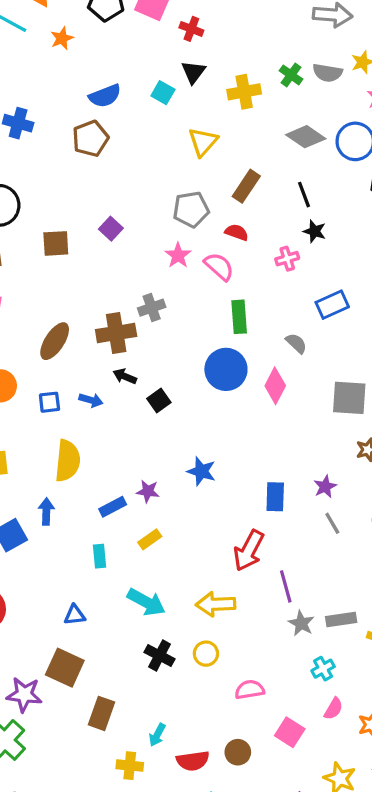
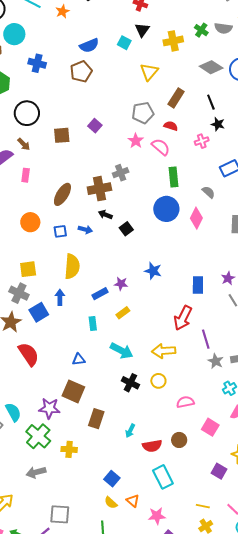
yellow cross: (130, 766) -> (69, 449), moved

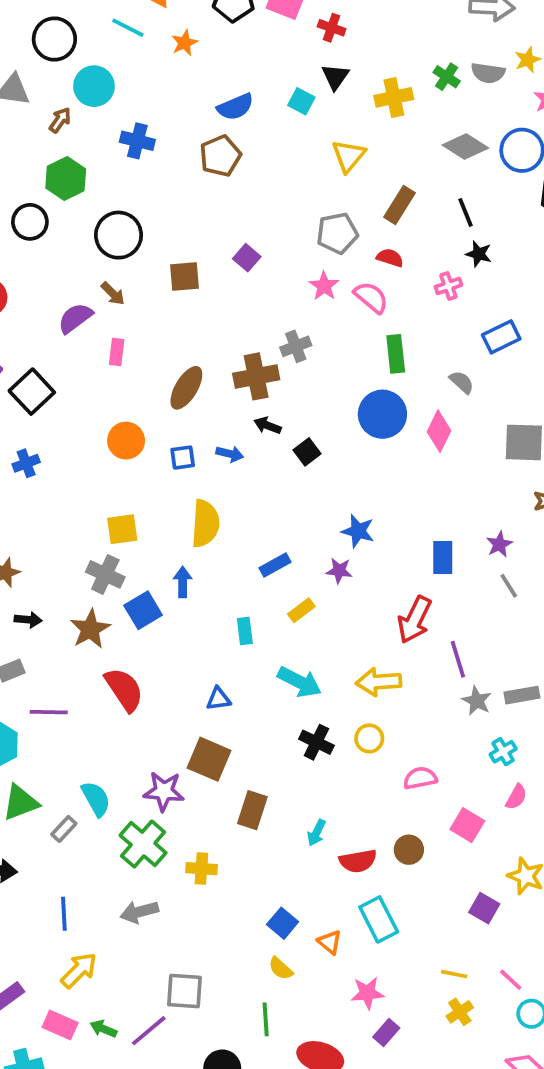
purple star: (121, 284) -> (339, 571), moved
blue rectangle: (100, 294) -> (275, 565), moved
orange triangle: (133, 501) -> (330, 942), moved

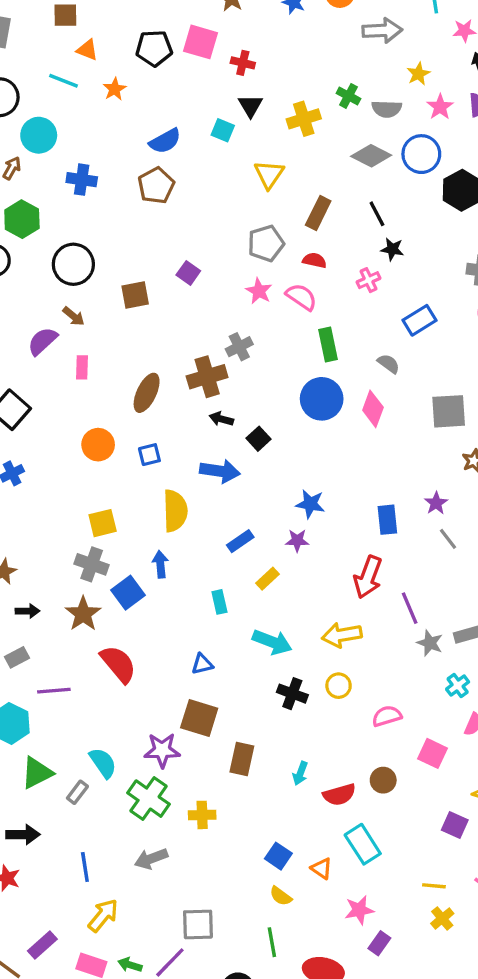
gray semicircle: (488, 73) -> (387, 109), moved
blue arrow: (230, 454) -> (220, 471), moved, size x1.6

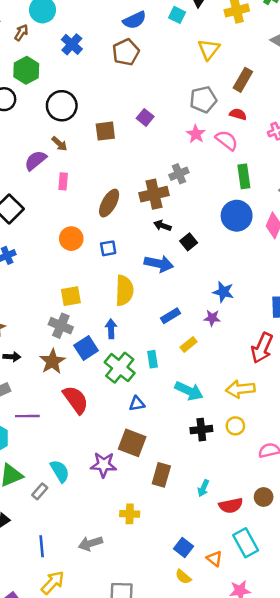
blue cross: (82, 180) -> (72, 44), turned 30
black cross: (292, 694) -> (201, 430), turned -30
green cross: (149, 799) -> (120, 368), moved

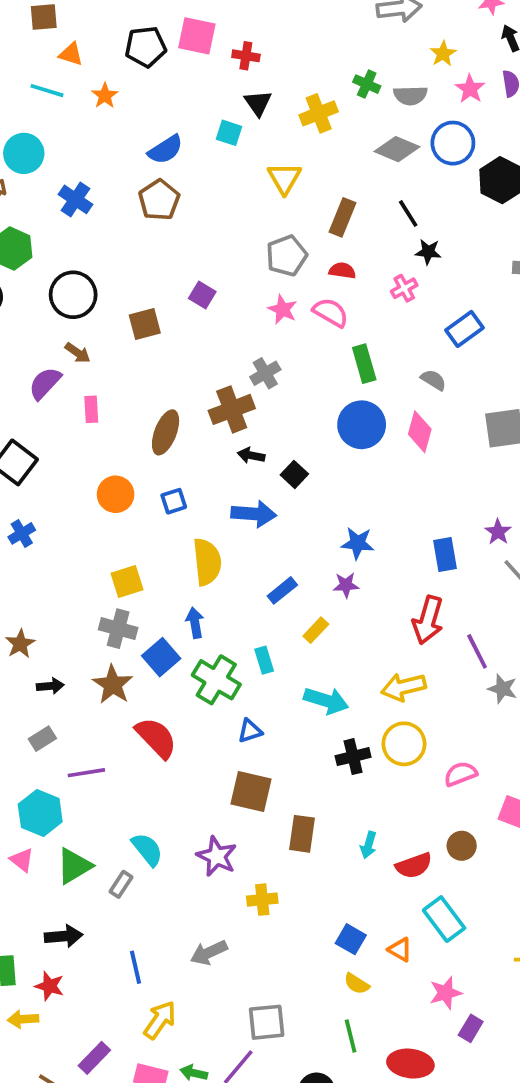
yellow circle: (235, 426) -> (404, 744), size x1.5
purple star: (104, 465) -> (217, 856), moved, turned 30

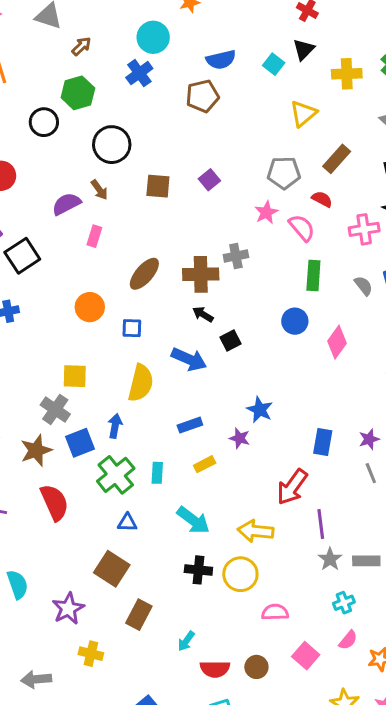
cyan circle: (24, 153) -> (153, 37), moved
pink cross: (404, 288) -> (364, 229), size x1.4
gray semicircle: (433, 380) -> (364, 286), moved
blue circle: (362, 425) -> (295, 321), size x0.7

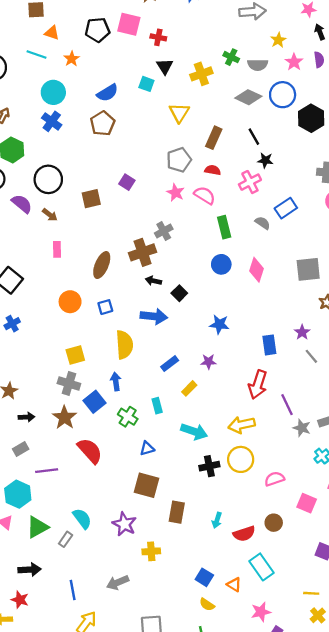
purple semicircle: (66, 204) -> (22, 204), moved, turned 85
blue star: (260, 410) -> (219, 324), moved
green cross: (116, 475) -> (128, 417), size x0.7

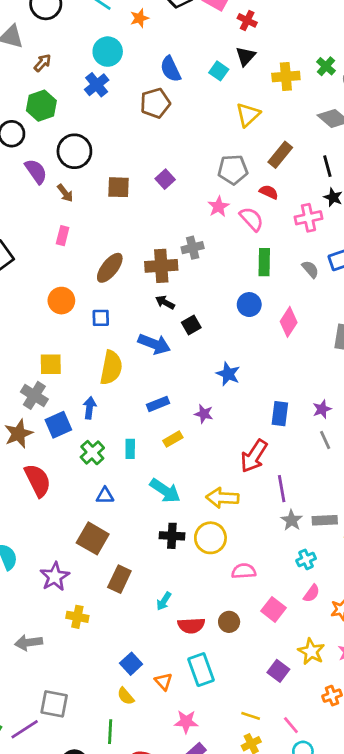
blue semicircle: (107, 93) -> (171, 69), turned 80

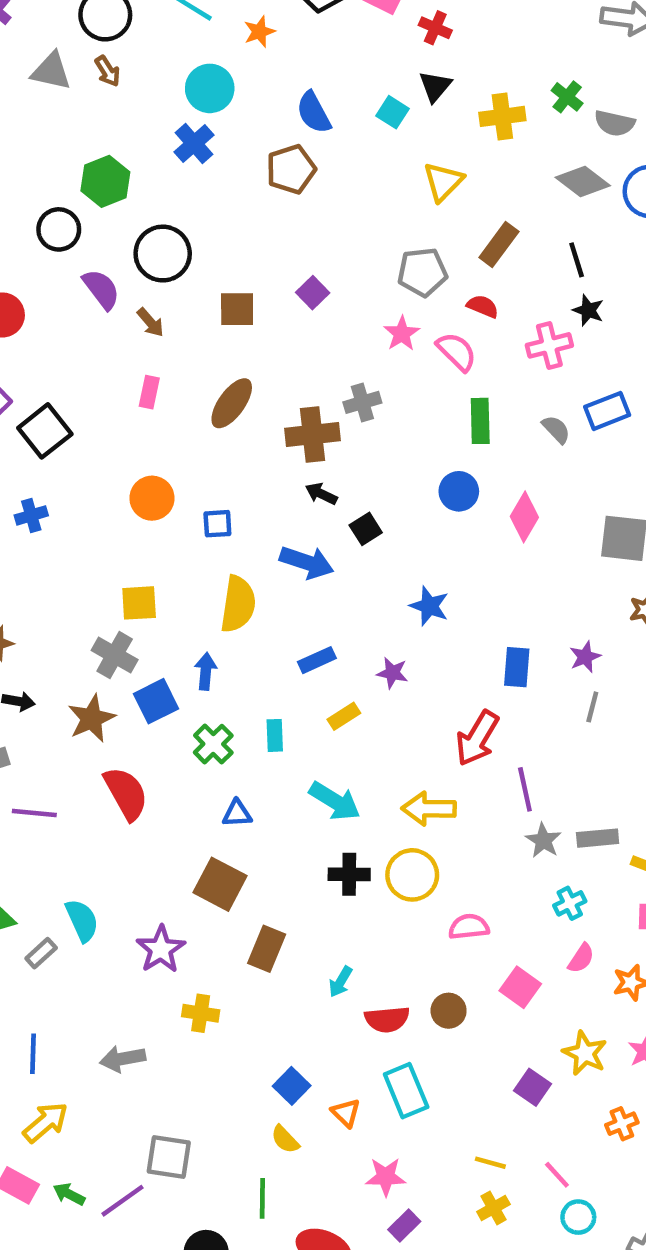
brown arrow: (43, 63) -> (108, 71), moved, turned 108
brown ellipse: (110, 268) -> (232, 403), moved
gray line: (325, 440) -> (592, 707), turned 42

